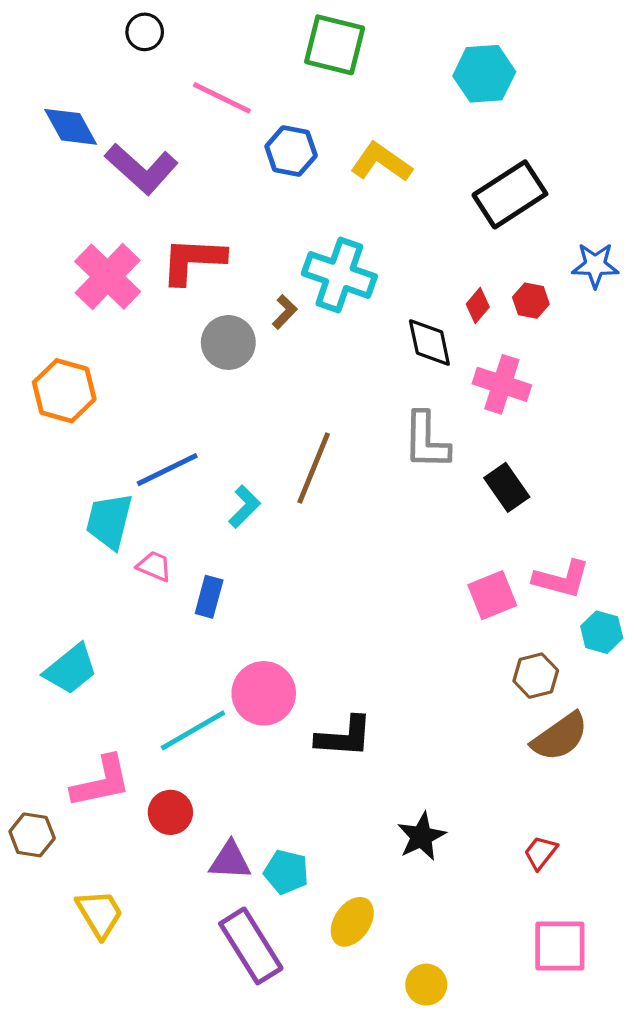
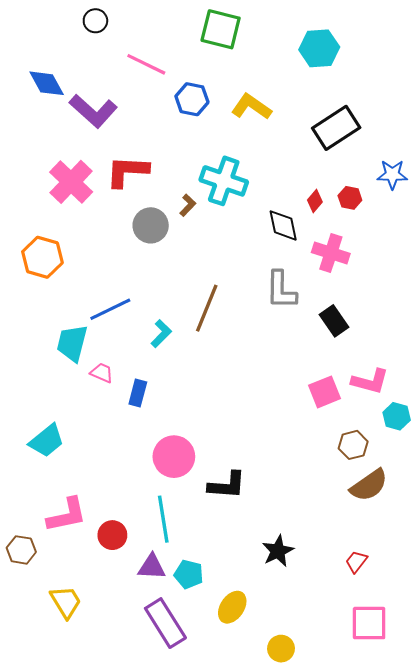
cyan line: (193, 730) -> (163, 519), moved, turned -69

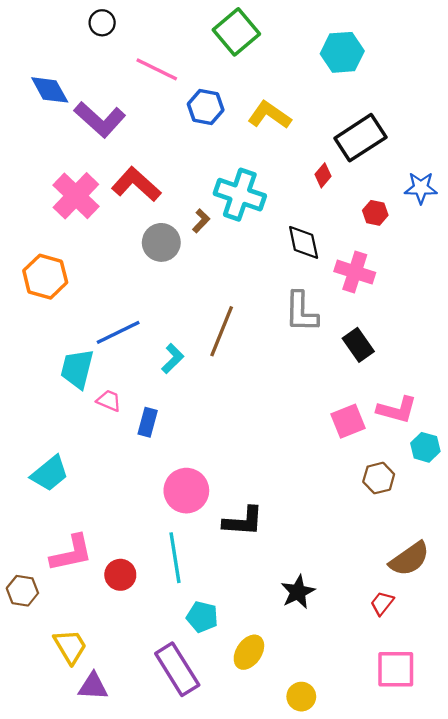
green square: (221, 29) -> (236, 32), turned 36
red L-shape: (127, 171) -> (136, 184), turned 39
red diamond: (315, 201) -> (323, 175), moved
brown semicircle: (369, 485) -> (409, 559), moved
purple triangle: (152, 567) -> (93, 686), moved

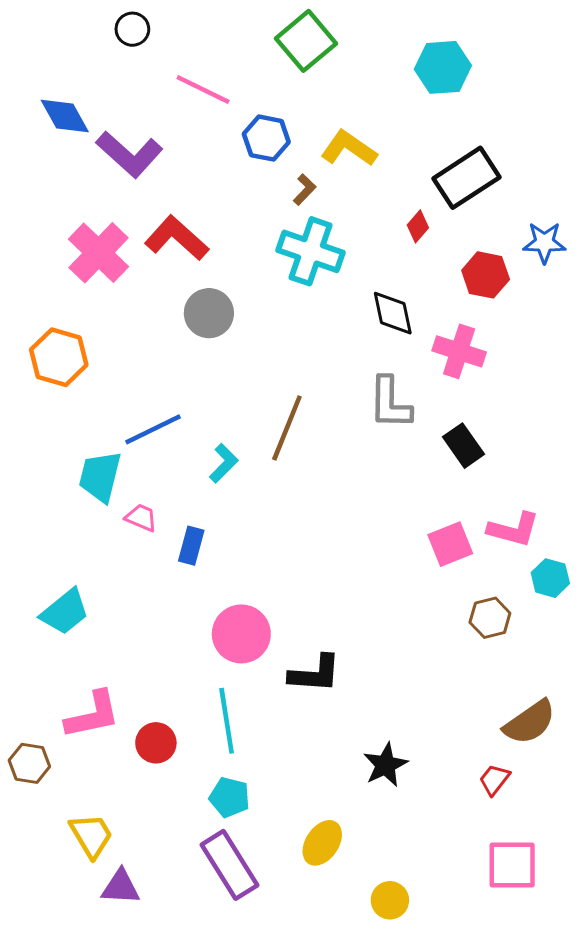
red hexagon: (375, 213) -> (486, 275), size x1.4
brown L-shape: (201, 221) -> (305, 190), moved
cyan pentagon: (202, 617) -> (230, 797), moved

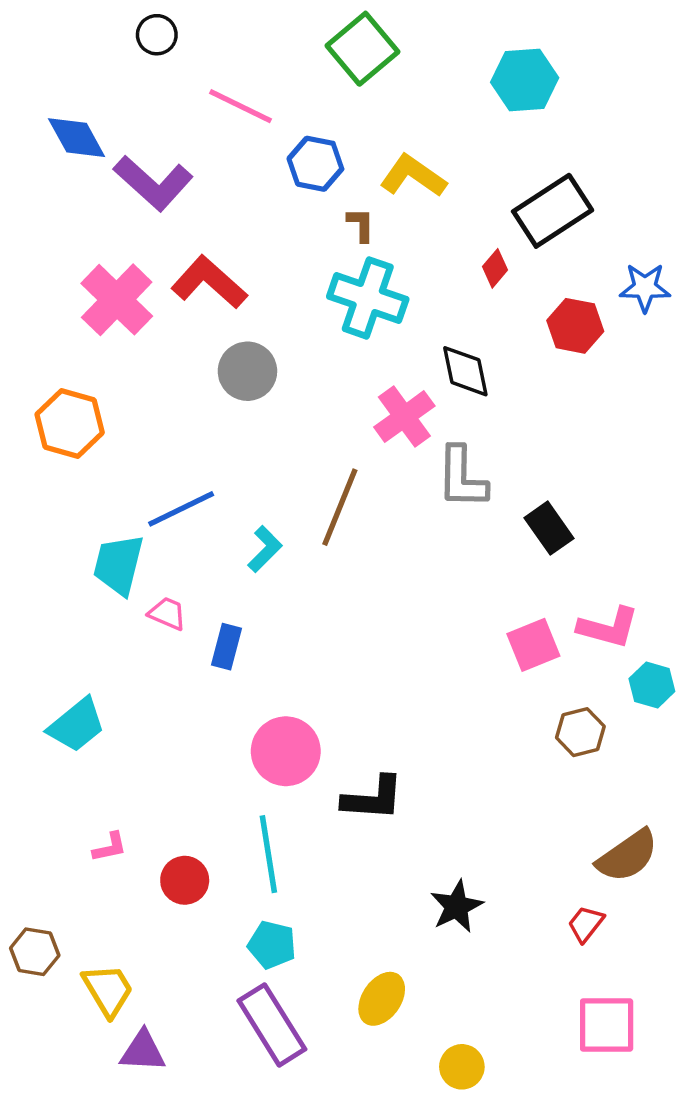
brown L-shape: (305, 190) -> (361, 225), turned -44
pink cross: (459, 351) -> (404, 417), moved, turned 36
pink L-shape: (93, 715) -> (110, 847), size x0.5
brown hexagon: (29, 763) -> (35, 952), moved

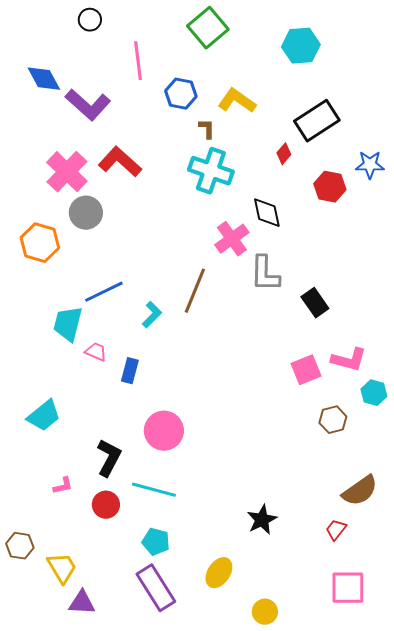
pink line: (240, 106) -> (138, 61), turned 57
gray circle: (247, 371) -> (86, 213), moved
black L-shape: (373, 798) -> (109, 458), moved, turned -66
cyan line: (268, 854) -> (154, 490), turned -66

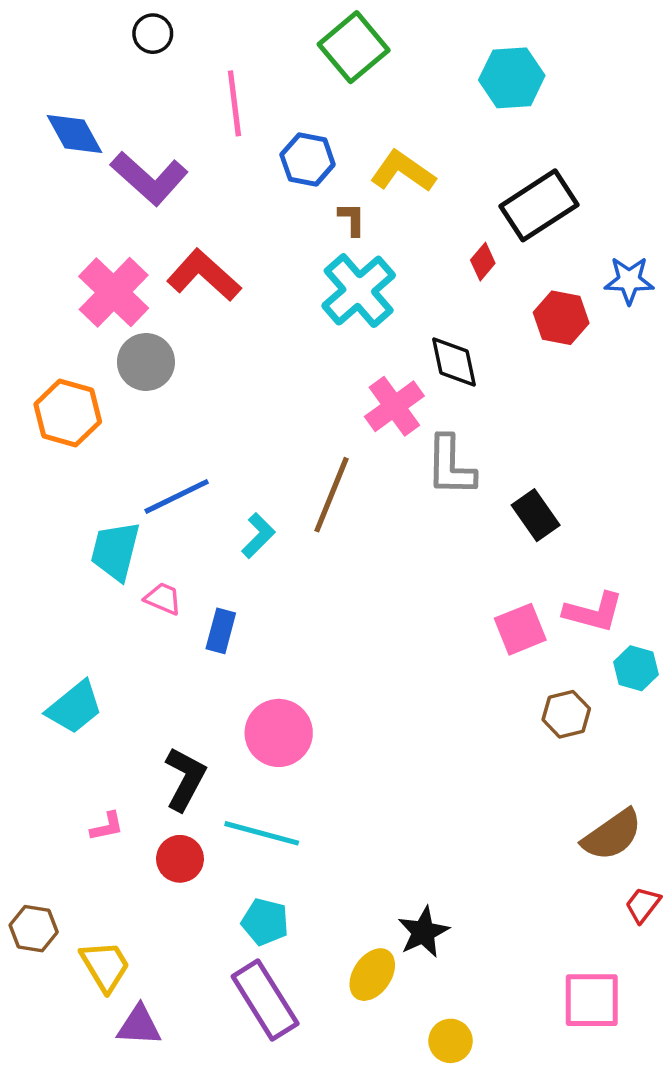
cyan cross: (211, 171) -> (359, 291), turned 30
black star: (262, 520) -> (423, 932), moved
red trapezoid: (336, 530) -> (643, 905), moved

